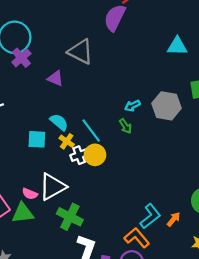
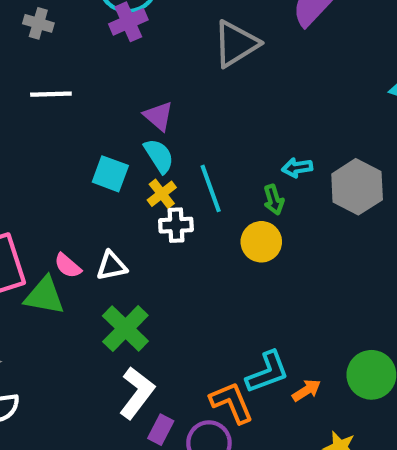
gray triangle: (81, 52) -> (236, 44), turned 44
purple triangle: (55, 78) -> (158, 116), moved
yellow circle: (95, 155) -> (261, 242), moved
white triangle: (52, 187) -> (112, 266), size x0.6

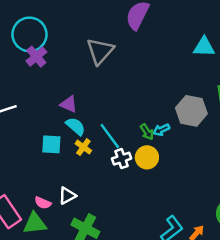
cyan arrow: (297, 168) -> (161, 130), moved
white cross: (176, 225) -> (122, 159), moved

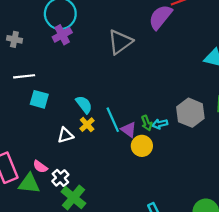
purple triangle: (69, 104) -> (129, 130), moved
cyan square: (51, 144) -> (39, 99), moved
white cross: (122, 159) -> (60, 178), moved, turned -35
white triangle: (67, 196) -> (65, 135), moved

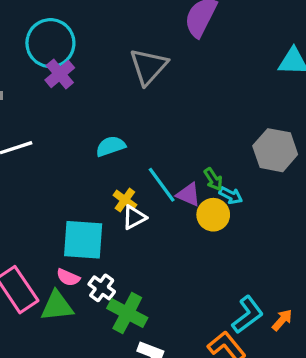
cyan square: (39, 99) -> (83, 240), moved, size x1.5
cyan semicircle: (84, 105) -> (111, 146), moved, turned -60
cyan arrow: (160, 124) -> (231, 195), moved, turned -128
white triangle: (65, 135) -> (134, 217), moved

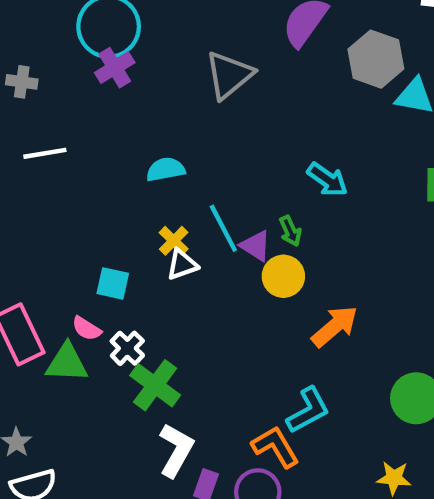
gray hexagon: (275, 150) -> (376, 59), moved
cyan arrow: (231, 195) -> (327, 180), moved, size x1.4
cyan square: (83, 240) -> (113, 283), size x0.6
orange arrow: (282, 320) -> (335, 326), moved, size x1.6

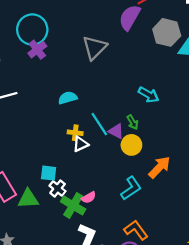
yellow cross: (174, 241) -> (75, 133), turned -32
cyan square: (113, 283) -> (49, 173), moved
pink semicircle: (87, 329) -> (89, 198), moved, turned -56
cyan L-shape: (308, 410) -> (131, 188), moved

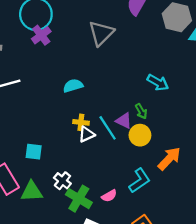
cyan line: (99, 124) -> (108, 128), moved
cyan square: (49, 173) -> (34, 152), moved
pink semicircle: (89, 198) -> (109, 196), moved

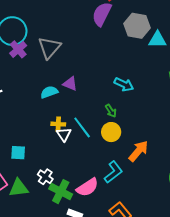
gray triangle: (101, 33) -> (49, 48), moved
purple triangle: (124, 121) -> (70, 84), moved
white triangle: (87, 134) -> (64, 134), turned -35
pink semicircle: (109, 196) -> (87, 187), size x1.6

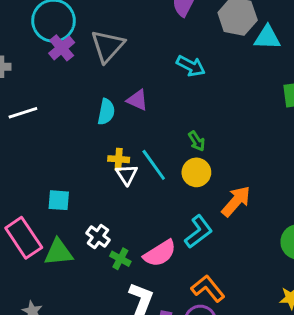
cyan arrow: (124, 84) -> (191, 66), moved
cyan semicircle: (49, 92) -> (106, 112), turned 120
green cross: (61, 192) -> (120, 259), size x0.6

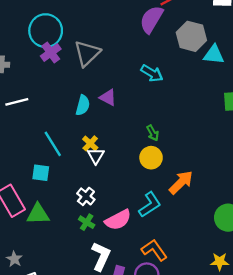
yellow cross: (119, 159) -> (90, 143), turned 35
cyan line: (154, 165) -> (53, 144), moved
white cross: (98, 237) -> (86, 196), moved

